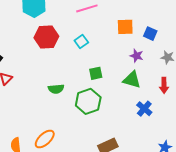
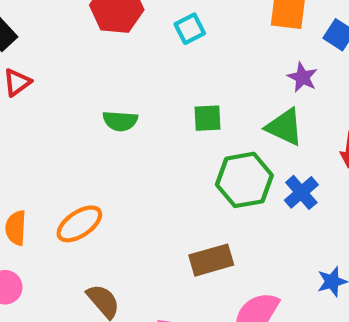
green square: (96, 73) -> (208, 118), moved
green hexagon: (88, 101) -> (244, 180), moved

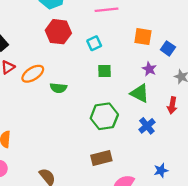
green square: (208, 118) -> (105, 71), moved
green hexagon: (244, 180) -> (104, 116), moved
orange ellipse: (79, 224) -> (33, 74), moved

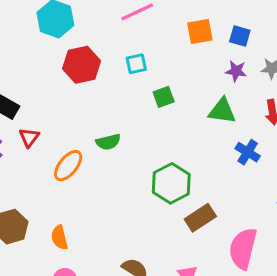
cyan square: (94, 43) -> (136, 64), turned 32
purple star: (149, 69) -> (236, 71), moved
orange ellipse: (33, 74) -> (68, 166), moved
green hexagon: (104, 116) -> (171, 183), moved

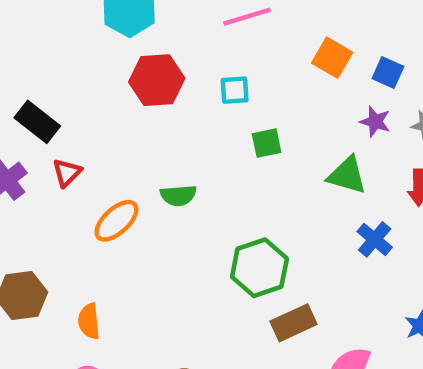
orange square: (200, 31) -> (332, 58), turned 32

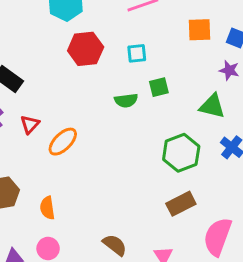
orange square: (332, 58) -> (199, 30), turned -30
red triangle: (67, 173) -> (30, 124), moved
green semicircle: (178, 195) -> (126, 100), moved
green hexagon: (259, 268) -> (181, 153), moved

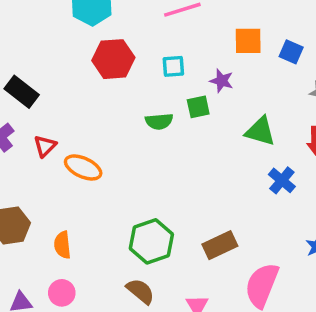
purple star: (229, 70) -> (222, 81), moved
orange ellipse: (63, 142) -> (83, 167), turned 68
green hexagon: (181, 153) -> (151, 241), moved

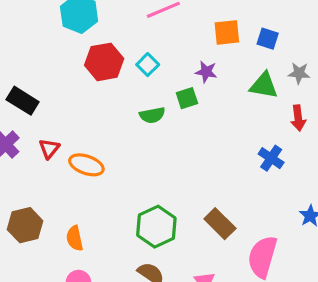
cyan square: (173, 66) -> (148, 65), moved, turned -35
green triangle: (260, 131) -> (264, 85), moved
brown rectangle: (220, 245) -> (220, 224), turned 76

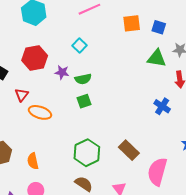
red hexagon: (104, 62) -> (35, 58), moved
purple star: (206, 72) -> (62, 72), moved
green square: (187, 98) -> (84, 101), moved
red triangle: (49, 149) -> (22, 95), moved

